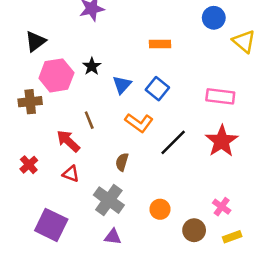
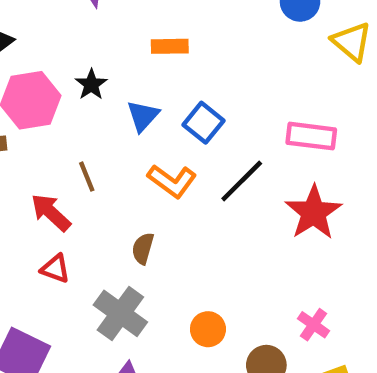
orange rectangle: (160, 44) -> (170, 46), moved
black line: (173, 142) -> (242, 181), moved

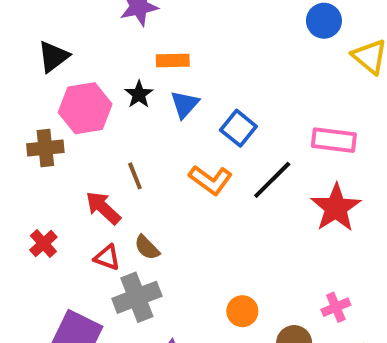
orange rectangle: (170, 46) -> (173, 60), moved
blue triangle: (143, 116) -> (185, 104), moved
brown semicircle: (143, 248) -> (147, 248), moved, turned -60
gray cross: (120, 313) -> (137, 297), moved, turned 33
pink cross: (313, 325) -> (336, 307), turned 32

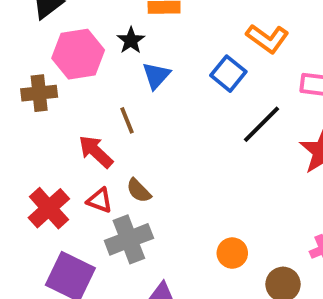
blue triangle: (185, 104) -> (156, 76), moved
orange L-shape: (211, 180) -> (267, 38), moved
red cross: (43, 244) -> (49, 208), moved, size x1.5

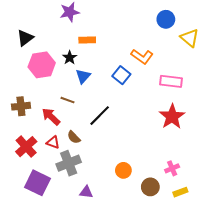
brown cross: (39, 93) -> (21, 106), moved
brown line: (127, 120) -> (68, 100), turned -48
black line: (262, 124) -> (100, 116), moved

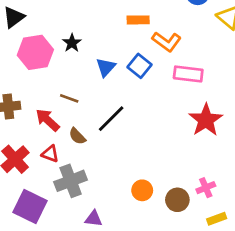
orange rectangle: (87, 40) -> (138, 20), moved
blue triangle: (83, 76) -> (106, 67), moved
pink rectangle: (171, 81) -> (188, 74), moved
brown semicircle: (74, 137) -> (77, 136), moved
brown circle: (150, 187) -> (177, 200), moved

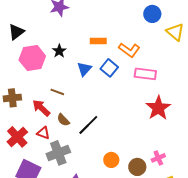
orange rectangle: (138, 20) -> (98, 41), moved
black line: (111, 119) -> (88, 125), moved

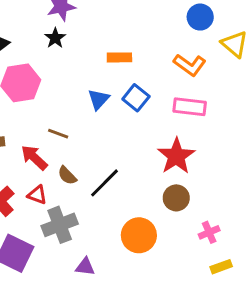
orange L-shape: (129, 50) -> (190, 65), moved
black star: (59, 51) -> (55, 38), moved
red star: (158, 108) -> (176, 156), moved
orange circle: (111, 160) -> (139, 235), size x1.5
brown circle: (137, 167) -> (176, 198), moved

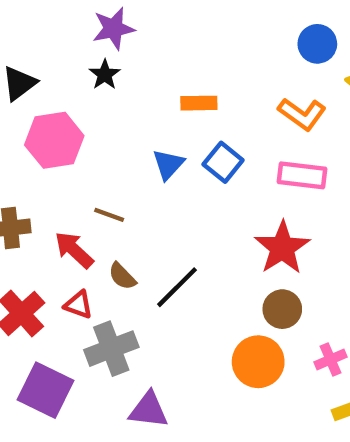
orange circle: (139, 235) -> (258, 362), moved
purple triangle: (85, 267) -> (149, 410), size x1.4

